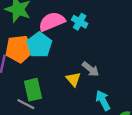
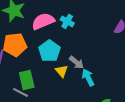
cyan pentagon: (39, 45) -> (49, 51), moved
cyan arrow: (103, 100) -> (88, 78), moved

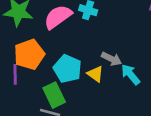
cyan pentagon: (49, 51) -> (67, 69), moved

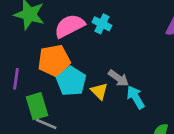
orange pentagon: (29, 54) -> (54, 61), moved
green rectangle: (54, 95) -> (37, 106), moved

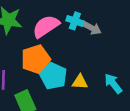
gray arrow: (118, 78) -> (92, 28), moved
yellow triangle: (99, 91) -> (80, 82), turned -35

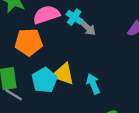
cyan pentagon: (53, 76) -> (44, 80), moved
yellow triangle: (80, 82) -> (63, 74), size x1.5

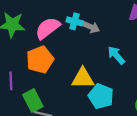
cyan pentagon: (44, 80) -> (101, 96), moved
cyan arrow: (93, 84) -> (116, 55), moved

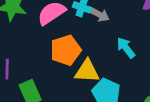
orange pentagon: (40, 60) -> (66, 50), moved

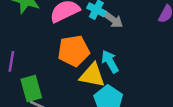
cyan arrow: (126, 48) -> (110, 62), moved

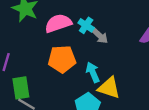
yellow triangle: (92, 75) -> (109, 88), moved

